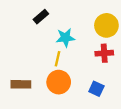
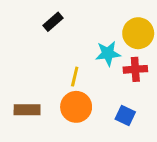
cyan star: (65, 38) -> (108, 53), moved

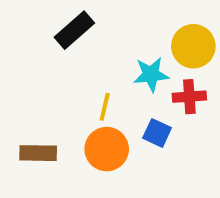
black rectangle: (53, 22) -> (74, 30), size x1.4
blue square: (125, 116) -> (157, 133), moved

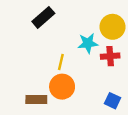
blue square: (157, 133) -> (112, 101), moved
brown rectangle: (38, 153) -> (36, 100), moved

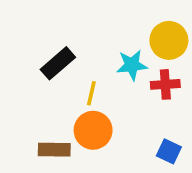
black rectangle: (43, 17) -> (58, 63), moved

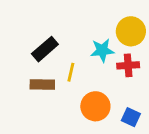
orange circle: (93, 130) -> (95, 106), moved
brown rectangle: (54, 150) -> (42, 84), moved

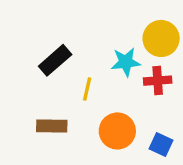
brown rectangle: (42, 84) -> (52, 126), moved

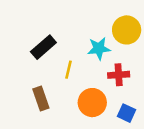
red cross: (158, 81) -> (119, 75), moved
brown rectangle: (52, 126) -> (41, 99), turned 70

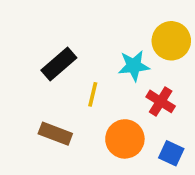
red cross: (119, 75) -> (161, 101), turned 36
brown rectangle: (41, 99) -> (55, 134), turned -50

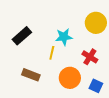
black rectangle: (59, 64) -> (22, 36), moved
cyan star: (134, 66) -> (64, 37), moved

